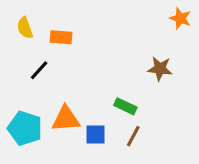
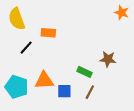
yellow semicircle: (25, 28) -> (17, 19), size x1.5
orange rectangle: (61, 37) -> (48, 33), moved
brown star: (160, 69) -> (108, 59), moved

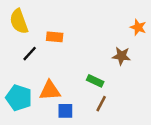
orange star: (122, 13) -> (138, 27), moved
brown star: (108, 59) -> (121, 56), moved
blue square: (64, 91) -> (65, 111), moved

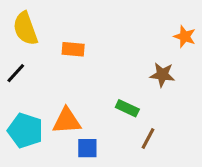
black line: (30, 54) -> (16, 73), moved
brown line: (101, 104) -> (148, 138), moved

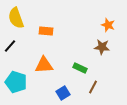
orange star: (185, 36) -> (108, 25), moved
orange triangle: (67, 121) -> (44, 65), moved
blue square: (87, 148) -> (63, 93), moved, turned -32

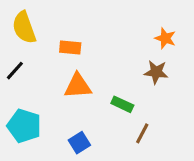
orange triangle: (44, 65) -> (78, 86), moved
blue square: (63, 93) -> (79, 143), moved

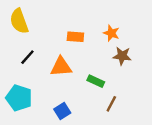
orange star: (165, 38) -> (111, 33), moved
orange rectangle: (70, 48) -> (75, 37), moved
black line: (15, 71) -> (27, 57), moved

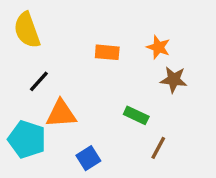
orange triangle: (61, 67) -> (61, 114), moved

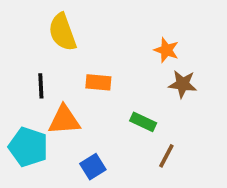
yellow semicircle: (27, 30) -> (62, 32), moved
orange rectangle: (107, 52) -> (98, 82), moved
black line: (39, 81) -> (41, 86), turned -45

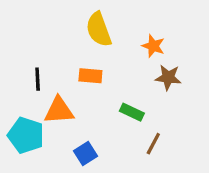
yellow semicircle: (62, 32) -> (99, 29), moved

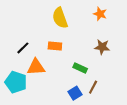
orange star: (153, 46) -> (100, 14), moved
black line: (38, 79) -> (23, 48), turned 48
blue square: (85, 153) -> (75, 93), moved

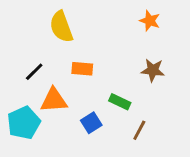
yellow semicircle: (60, 18) -> (61, 27), moved
cyan pentagon: (16, 82) -> (24, 123), turned 30
blue square: (75, 93) -> (91, 123), moved

